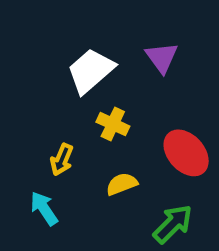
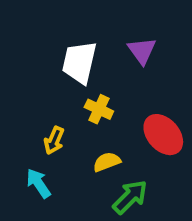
white trapezoid: (91, 71) -> (79, 62), turned -36
green arrow: (173, 224) -> (130, 197), moved

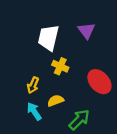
yellow semicircle: (107, 162) -> (56, 101), moved
cyan arrow: (38, 183) -> (34, 111), moved

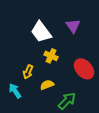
white trapezoid: (48, 38) -> (41, 32), turned -50
cyan arrow: (34, 111) -> (15, 91), moved

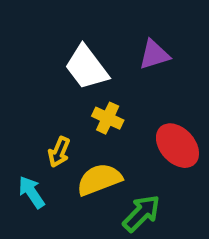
purple triangle: (73, 26) -> (154, 55), turned 49
yellow semicircle: (47, 85) -> (99, 179), size x1.5

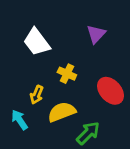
purple triangle: (154, 55) -> (96, 34), turned -30
white trapezoid: (87, 67) -> (37, 42), moved

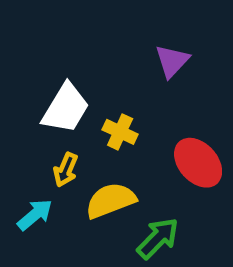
white trapezoid: (37, 42) -> (66, 108), moved, turned -112
cyan arrow: (19, 120) -> (35, 215), turned 84

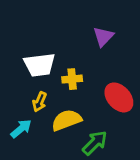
white trapezoid: (66, 108) -> (40, 65), turned 52
yellow cross: (120, 132) -> (72, 79), turned -30

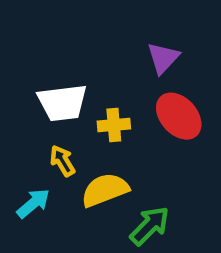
red ellipse: (119, 97) -> (179, 116), moved
yellow arrow: (40, 102) -> (62, 161), turned 126

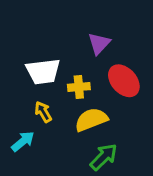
purple triangle: (163, 58) -> (99, 43), moved
yellow semicircle: (105, 190) -> (91, 120), moved

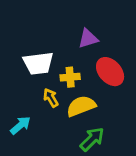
purple triangle: (99, 43) -> (88, 38), turned 30
yellow arrow: (43, 112) -> (51, 98), moved

